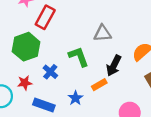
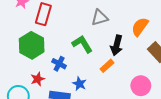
blue star: (76, 98) -> (79, 84), moved

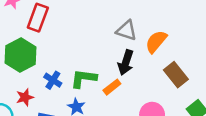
gray triangle: (100, 18) -> (127, 30), moved, turned 30
green L-shape: (82, 44) -> (84, 78), moved, turned -55

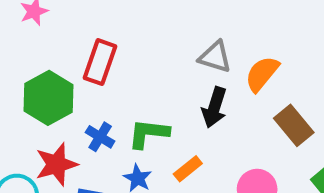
red rectangle: (38, 18) -> (100, 62), moved
orange rectangle: (112, 87) -> (188, 169), moved
red star: (25, 97) -> (56, 164), size x1.5

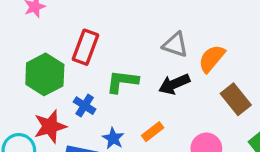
black arrow: (214, 107) -> (174, 84), turned 48
green L-shape: (148, 133) -> (122, 82), moved

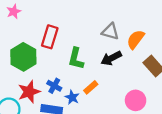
green L-shape: (122, 82) -> (76, 59), turned -80
blue cross: (85, 106) -> (54, 86), moved
orange rectangle: (153, 132) -> (91, 87), moved

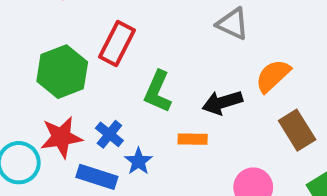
gray triangle: (110, 32) -> (233, 24), moved
orange rectangle: (91, 87) -> (193, 139), moved, turned 32

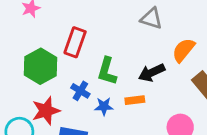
blue cross: (109, 134) -> (80, 91), moved
blue star: (138, 161) -> (104, 106), moved, turned -30

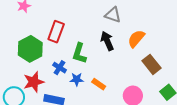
black arrow: (152, 73) -> (107, 41), moved, turned 90
orange rectangle: (135, 100) -> (99, 84), moved, turned 40

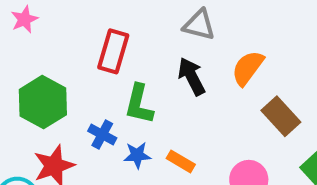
red rectangle: (56, 32) -> (113, 51), moved

